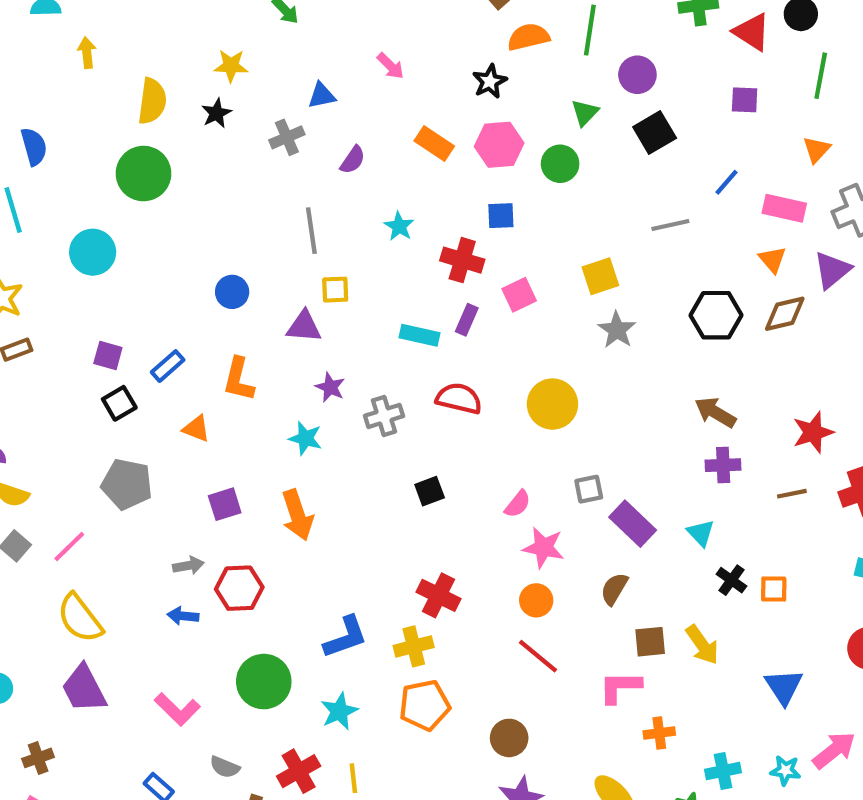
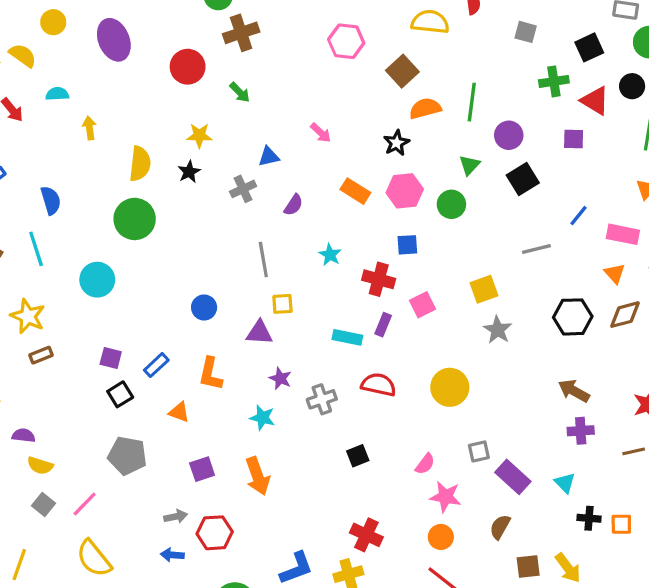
purple square: (745, 100) -> (574, 139), moved
black cross: (731, 580) -> (589, 518), turned -30

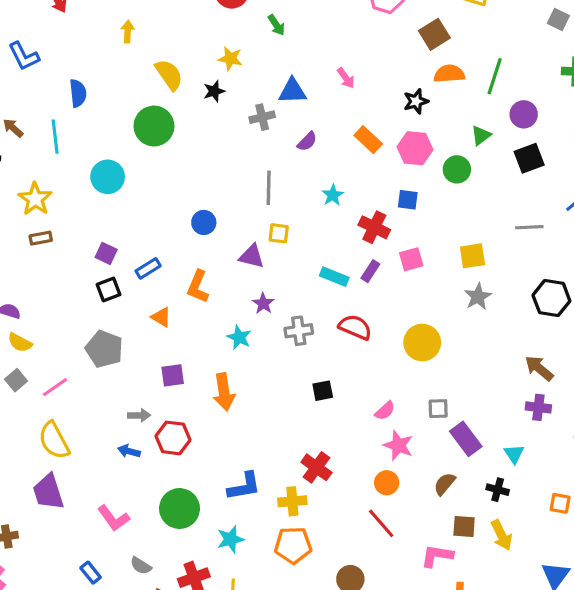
blue triangle: (269, 157) -> (292, 91), size x1.4
yellow semicircle: (140, 164) -> (169, 75), turned -52
black cross: (589, 518) -> (498, 490), moved

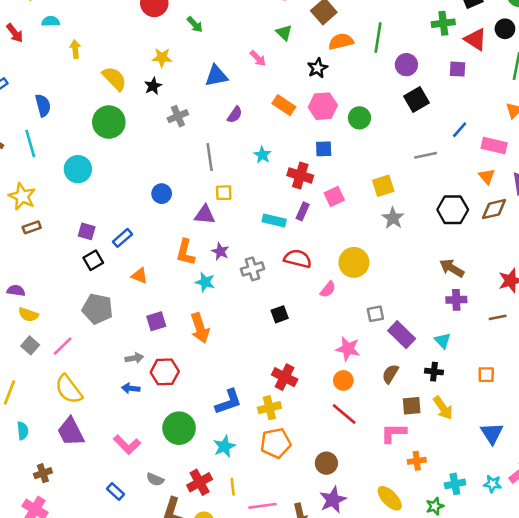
gray cross: (262, 117) -> (178, 116), moved
green triangle: (481, 135) -> (284, 33), moved, turned -30
orange L-shape: (198, 287) -> (185, 252), moved
pink semicircle: (385, 411) -> (328, 289), moved

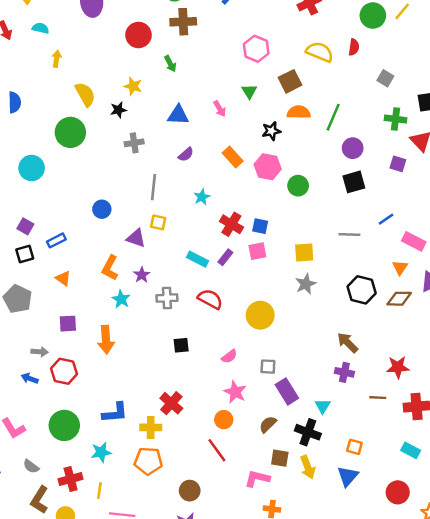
blue square: (324, 149) -> (260, 226), moved
pink semicircle: (328, 289) -> (229, 356), moved
black cross: (434, 372) -> (308, 432), size x1.5
blue triangle: (492, 433) -> (348, 476), moved

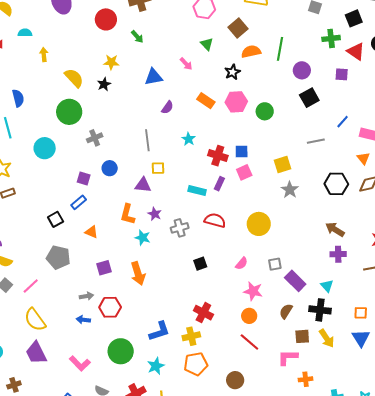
gray cross: (134, 143) -> (95, 138), moved
purple square: (25, 226) -> (84, 179), moved

